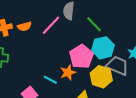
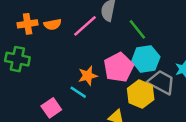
orange star: (68, 73) -> (88, 76), moved

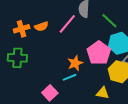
cyan line: (78, 92) -> (69, 77), turned -48

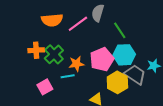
orange semicircle: (41, 26) -> (52, 20), size x1.5
orange cross: (22, 29) -> (36, 50), moved
green cross: (17, 58) -> (54, 54), moved, turned 30

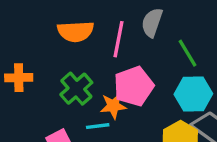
pink line: (78, 24) -> (118, 39), turned -45
orange cross: (36, 50) -> (19, 78), moved
pink pentagon: (102, 59) -> (134, 86), moved

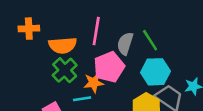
gray semicircle: (152, 23) -> (125, 44), moved
orange semicircle: (76, 31) -> (63, 45), moved
orange cross: (19, 78) -> (29, 29), moved

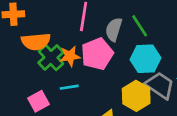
orange semicircle: (63, 45) -> (36, 42), moved
orange star: (94, 83) -> (70, 56), moved

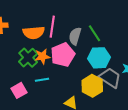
orange semicircle: (36, 42) -> (34, 33), moved

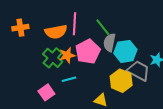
green line: (94, 33) -> (103, 27), moved
gray semicircle: (75, 36) -> (109, 43), moved

